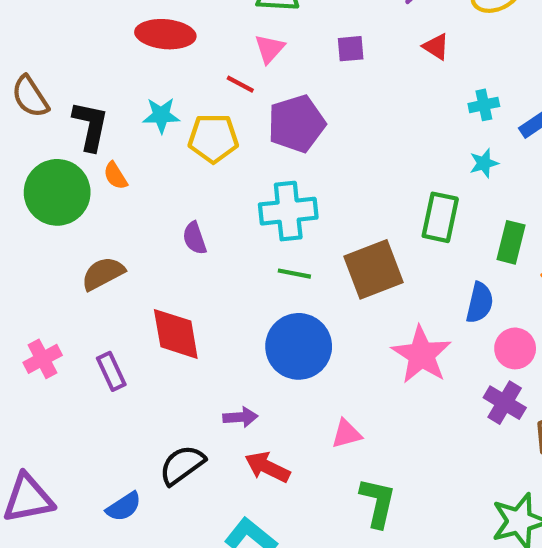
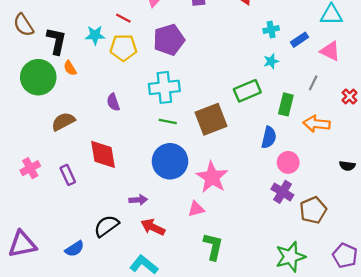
red line: (240, 84) -> (123, 18), moved
green rectangle: (440, 217) -> (247, 91), turned 55
pink star: (421, 355) -> (212, 177), moved

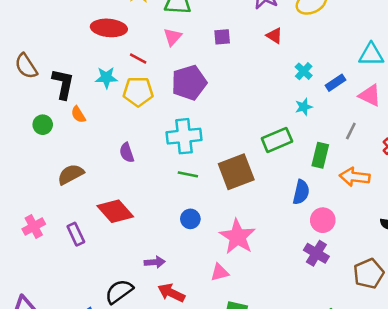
cyan cross: (271, 29) -> (304, 71), turned -35
green circle: (38, 77) -> (43, 125), size x0.5
red diamond: (103, 154) -> (115, 211), turned -32
blue circle: (170, 161) -> (190, 219), size x0.5
brown pentagon: (313, 210) -> (369, 274), moved

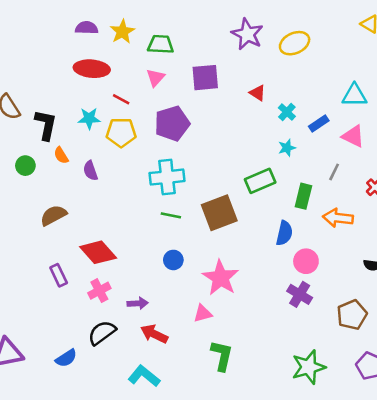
red triangle: (274, 36) -> (258, 93), moved
purple square: (222, 37) -> (205, 78), size x1.6
purple semicircle: (127, 153) -> (90, 171), moved
pink cross: (34, 227) -> (99, 291), moved

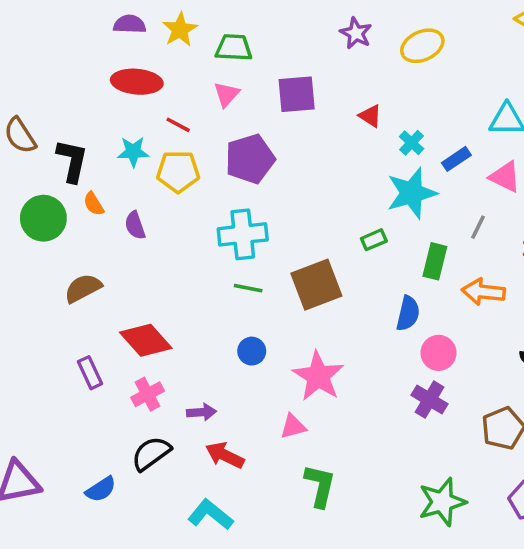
purple star: (247, 34) -> (356, 33), size x0.7
cyan star: (287, 148) -> (412, 193), size x2.0
green circle: (25, 166) -> (43, 218), size x1.6
green rectangle: (260, 181) -> (374, 240), size x0.6

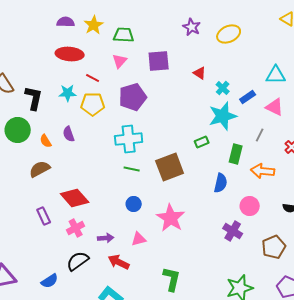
orange semicircle: (94, 204) -> (46, 141), moved
pink circle: (439, 353) -> (250, 206), moved
pink triangle: (293, 427) -> (139, 239), moved

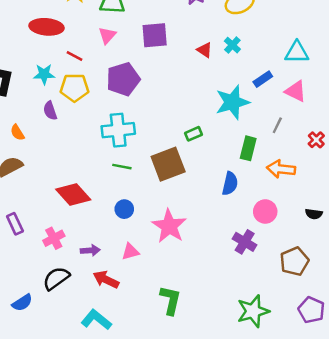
cyan cross: (223, 88) -> (232, 45), moved
purple semicircle: (69, 134) -> (50, 111), moved
green rectangle: (202, 142) -> (194, 134), moved
red diamond: (75, 198) -> (73, 195), moved

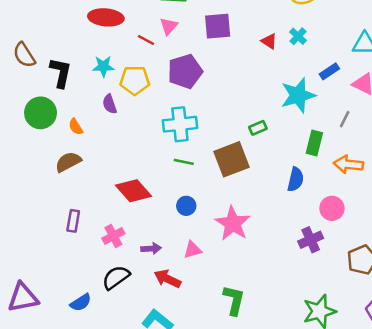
red line: (74, 56) -> (146, 40), moved
purple rectangle: (15, 224) -> (73, 221), turned 35
purple cross: (245, 242) -> (311, 240), turned 35

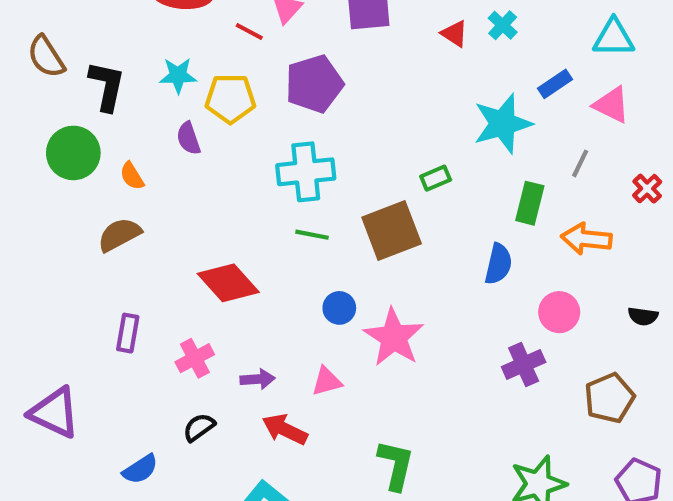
blue circle: (186, 206) -> (339, 308), moved
black semicircle: (116, 277) -> (199, 427), size x0.7
purple triangle: (23, 298) -> (54, 413), moved, turned 36

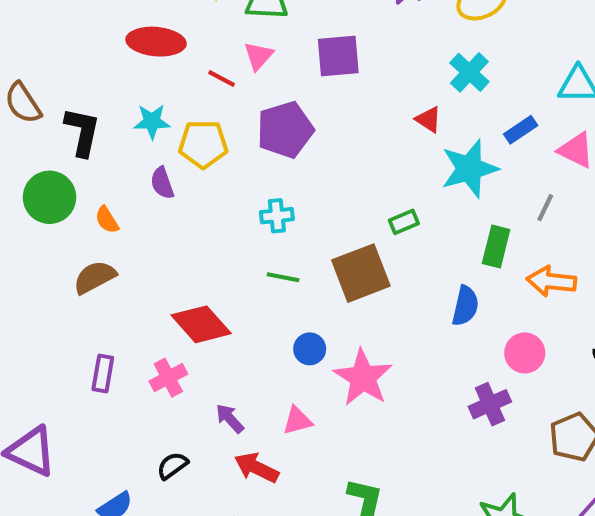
cyan cross: (503, 25) -> (469, 72), size x1.4
red triangle: (454, 34) -> (428, 119), moved
cyan cross: (306, 172) -> (277, 216), size x0.6
pink cross: (195, 358) -> (168, 378), moved
purple arrow: (258, 379) -> (230, 419), turned -128

